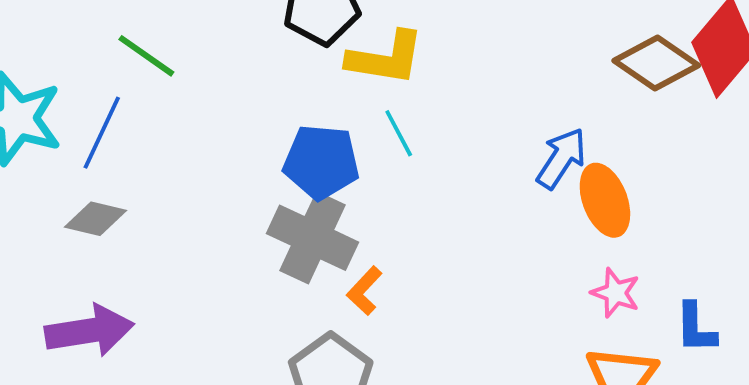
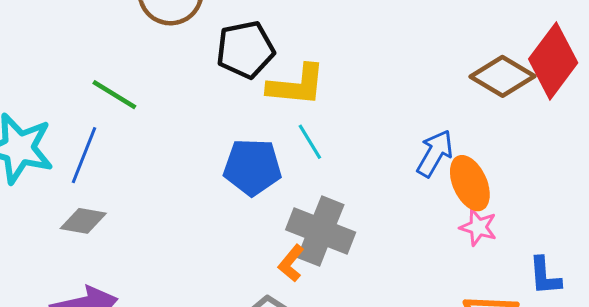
gray cross: (313, 238) -> (321, 231), moved
pink star: (616, 293) -> (478, 227), moved

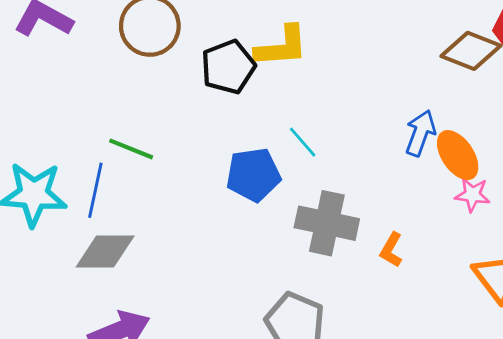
yellow L-shape: (296, 85) -> (281, 47), moved
green line: (114, 95) -> (131, 149), moved
gray diamond: (83, 221) -> (105, 251), size x1.4
orange L-shape: (291, 263) -> (391, 250), moved

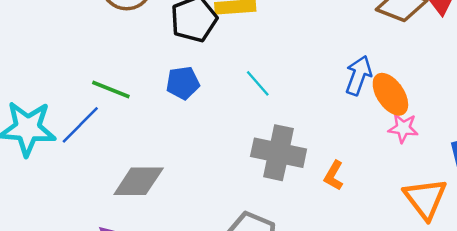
blue pentagon: (253, 175) -> (183, 83), moved, size x0.7
blue line: (95, 190) -> (80, 125), turned 33
gray diamond: (105, 251) -> (139, 181), moved

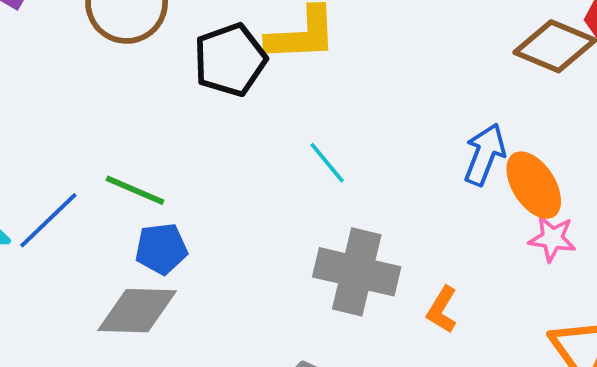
blue pentagon: (183, 83) -> (161, 249), moved
green line: (111, 89) -> (135, 190), moved

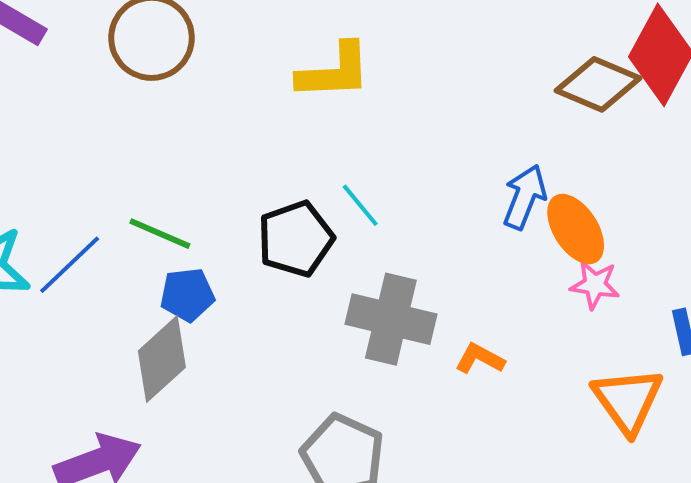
black pentagon: (230, 60) -> (296, 239), moved
orange L-shape: (442, 310) -> (480, 359), turned 87
gray diamond: (137, 311) -> (162, 359), turned -44

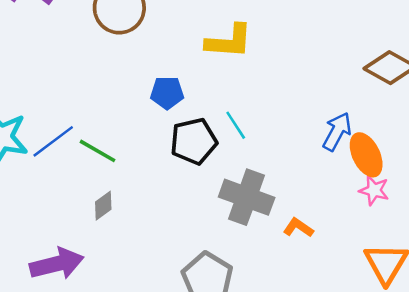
green line: (160, 234) -> (98, 151), moved
blue pentagon: (187, 295) -> (167, 93), moved
gray diamond: (162, 359) -> (103, 206), size x0.6

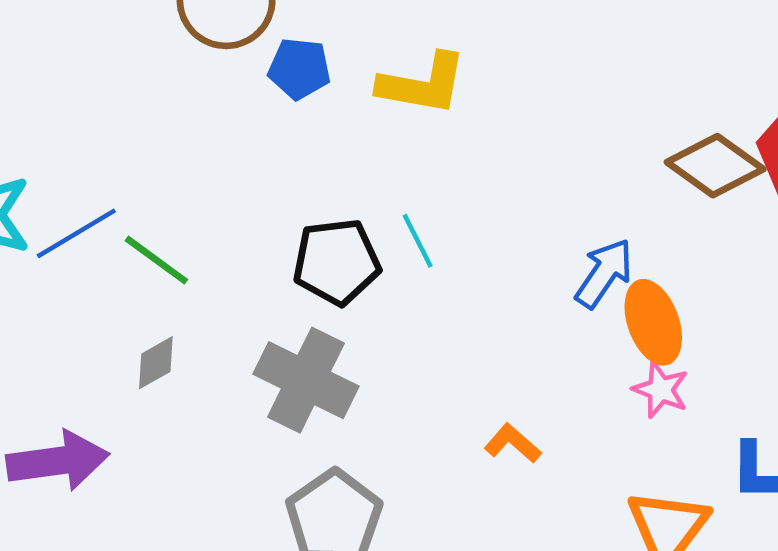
blue pentagon: (167, 93) -> (299, 69), moved
gray cross: (247, 197) -> (306, 380), moved

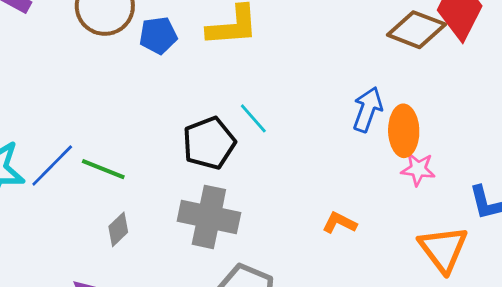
orange ellipse: (653, 322) -> (404, 131), turned 33

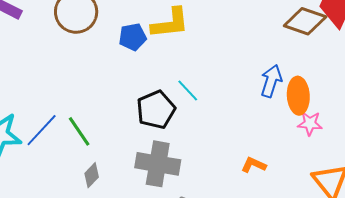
blue pentagon: (158, 35) -> (133, 37), moved
green line: (103, 169) -> (79, 131), turned 36

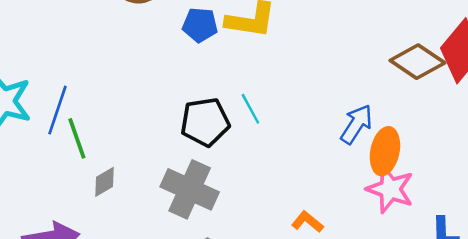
pink star: (310, 123) -> (390, 189), size x1.5
blue line: (42, 130) -> (58, 110), turned -39
green line: (79, 131) -> (77, 138), moved

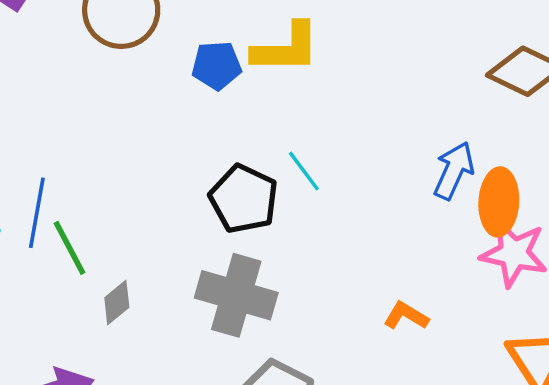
black pentagon: (205, 122) -> (244, 199), turned -30

